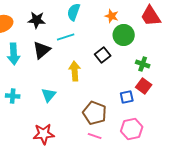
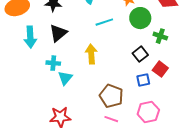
cyan line: (66, 37) -> (104, 22), moved
black square: (103, 55) -> (140, 54), moved
green cross: (143, 64) -> (160, 36), moved
cyan cross: (13, 96) -> (53, 63), moved

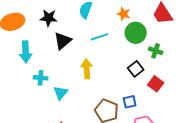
black triangle: (58, 33) -> (63, 41), moved
cyan cross: (53, 63) -> (41, 78), moved
blue square: (143, 80) -> (130, 102), moved

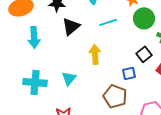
cyan cross: (41, 78) -> (35, 82), moved, size x1.6
blue square: (130, 102) -> (129, 73), moved

